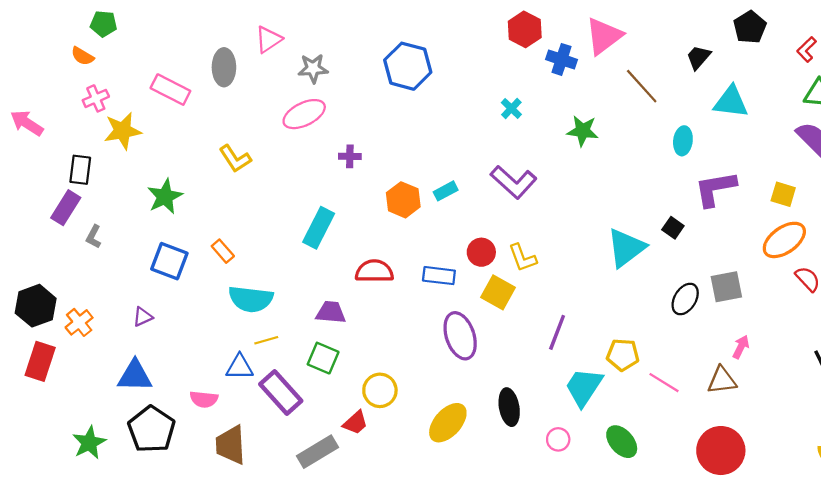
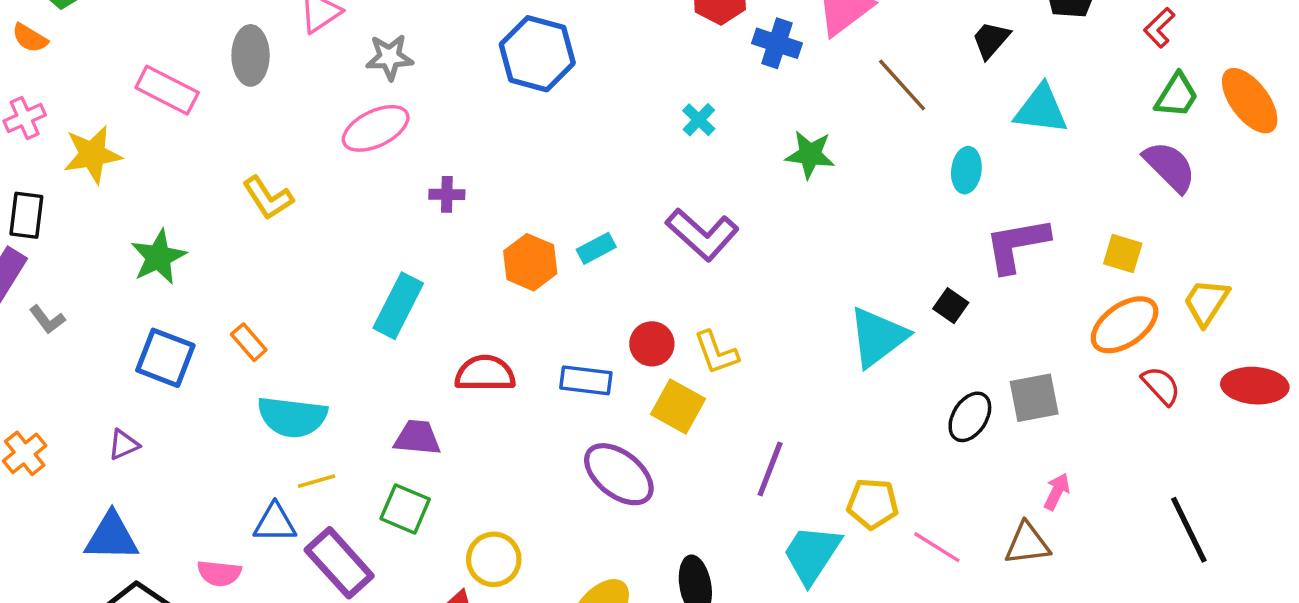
pink cross: (96, 98) -> (25, 118), moved
gray L-shape: (94, 237) -> (47, 320), turned -65
purple ellipse: (460, 336) -> (619, 474), turned -33

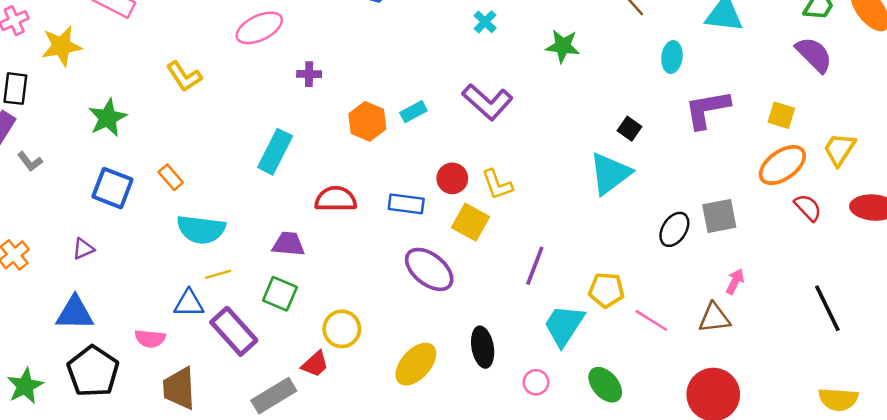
black square: (951, 306) -> (629, 129), moved

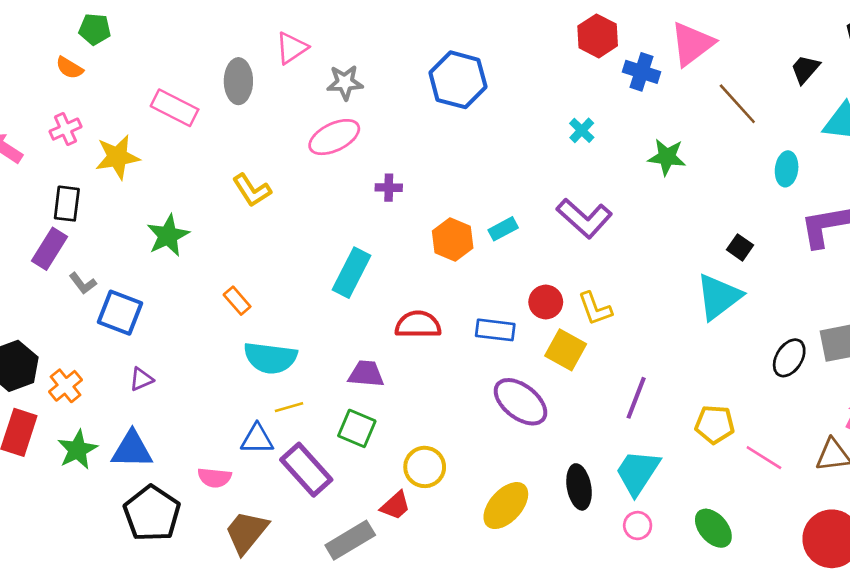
blue square: (112, 188) -> (120, 313), moved
cyan trapezoid: (564, 325) -> (638, 472), moved
green star: (25, 386) -> (77, 450), moved
brown trapezoid: (179, 388) -> (246, 532), turned 42

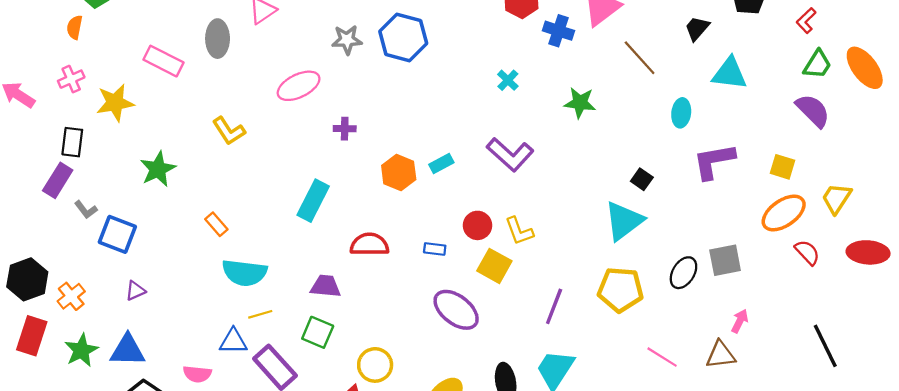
orange semicircle: (69, 68) -> (75, 27), turned 70
gray star: (345, 82) -> (347, 40), moved
blue rectangle: (495, 330) -> (435, 249), size x0.7
yellow pentagon: (715, 424) -> (620, 290), moved, size x1.4

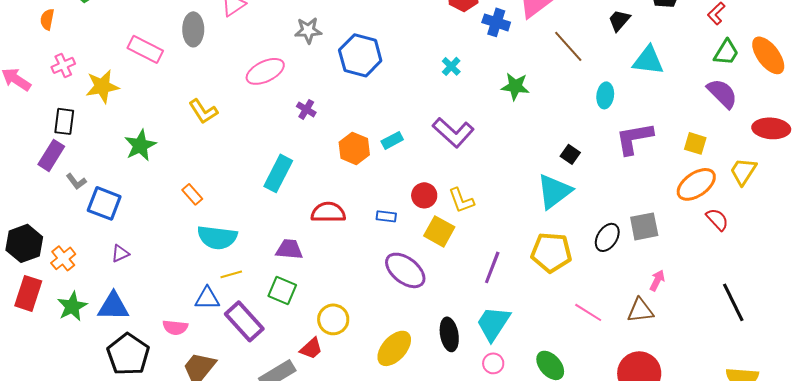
orange semicircle: (75, 27) -> (47, 19), moved
blue hexagon: (403, 37) -> (360, 55), moved
purple cross: (345, 129) -> (306, 109), turned 30
red ellipse: (868, 252) -> (771, 128), moved

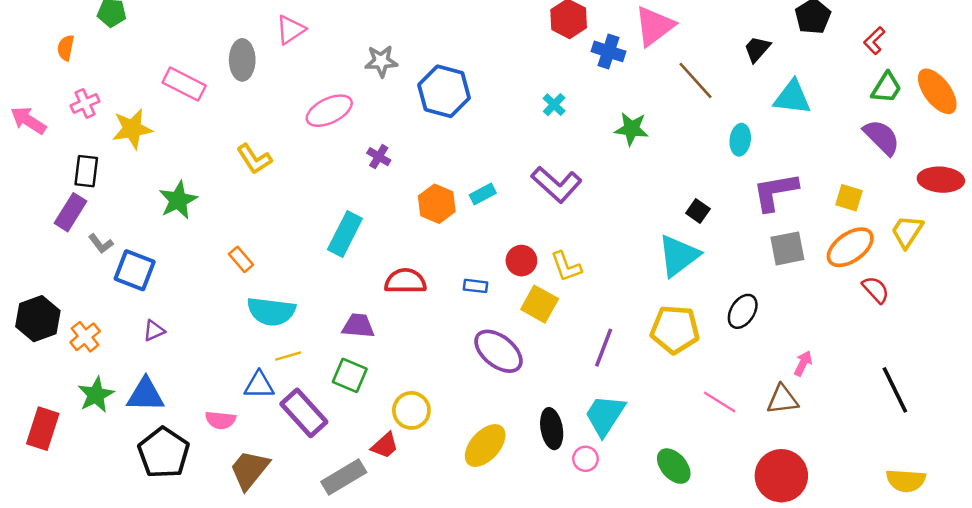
gray square: (644, 226) -> (787, 248), moved
red rectangle: (28, 293) -> (43, 429), moved
pink circle: (493, 363) -> (585, 459), moved

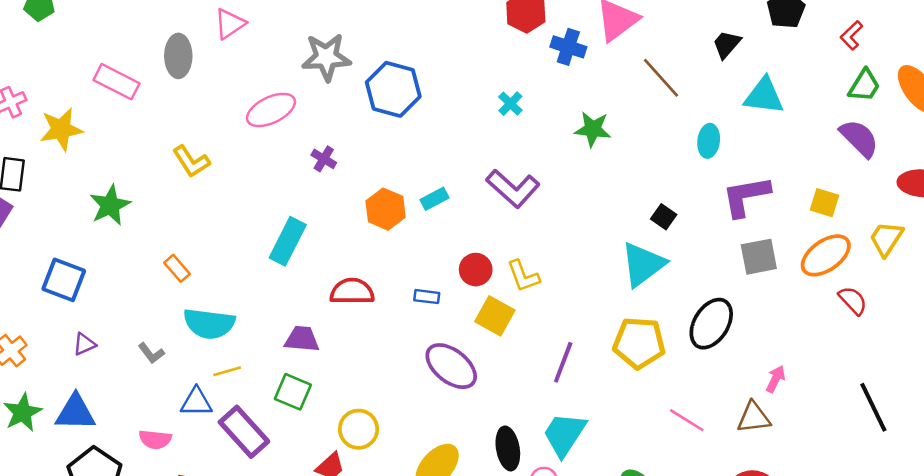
gray star: (381, 61) -> (326, 57), size x1.4
gray L-shape: (101, 244) -> (151, 353), moved
black ellipse: (743, 311) -> (711, 324), size x1.4

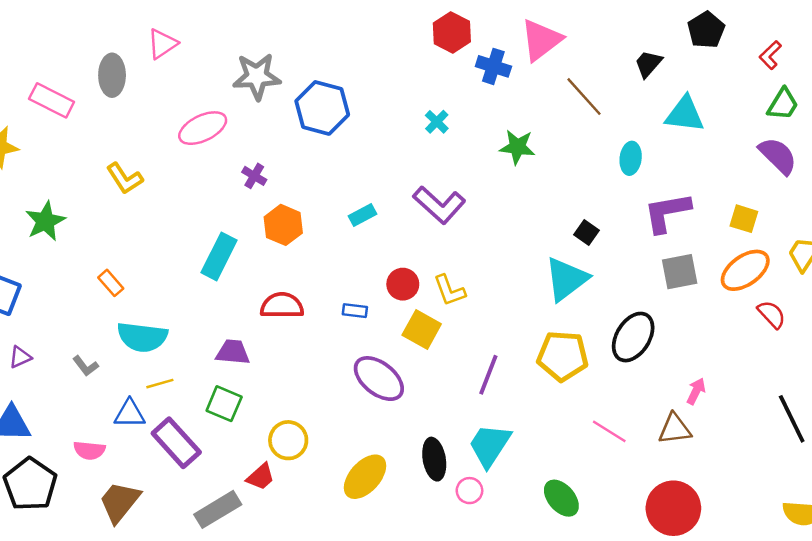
orange hexagon: (386, 209) -> (283, 225), moved

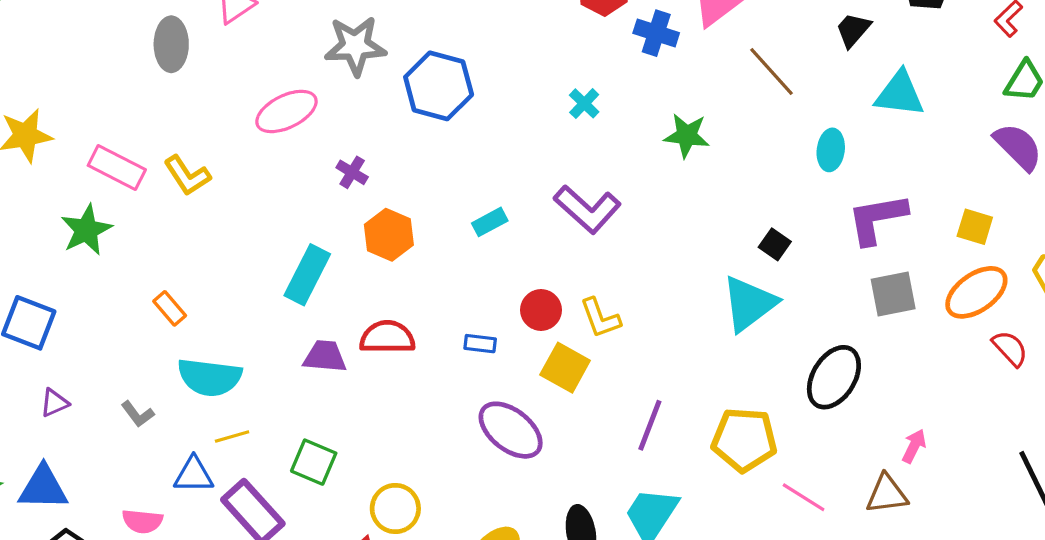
pink rectangle: (52, 100) -> (117, 168), moved
purple trapezoid: (233, 352) -> (325, 356), moved
yellow pentagon: (563, 356) -> (744, 440), moved

